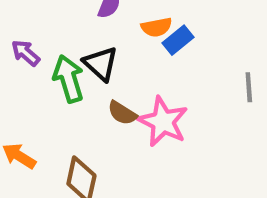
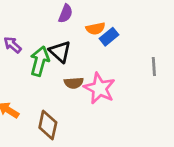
green arrow: (69, 79) -> (40, 61), turned 32
brown semicircle: (122, 113) -> (74, 83), turned -36

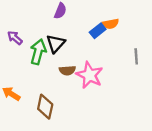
orange semicircle: (95, 29) -> (111, 24), moved
black triangle: (60, 52) -> (56, 44), turned 30

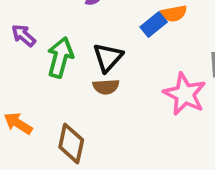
black triangle: (56, 44) -> (108, 57), moved
pink star: (90, 75) -> (185, 94), moved

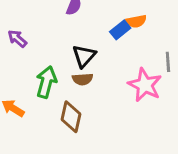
green arrow: (60, 57) -> (46, 82), moved
brown diamond: (71, 144) -> (71, 117), moved

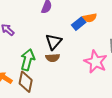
brown diamond: (71, 117) -> (26, 82), moved

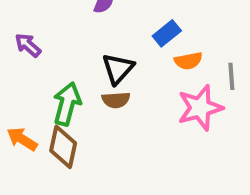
orange semicircle: (90, 18) -> (188, 61), moved
pink star: (96, 62) -> (200, 108), turned 30

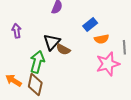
purple arrow: (28, 45) -> (17, 31), turned 40
black triangle: (118, 69) -> (52, 42), moved
brown semicircle: (116, 100) -> (63, 49), moved, turned 32

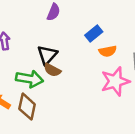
brown semicircle: (63, 49) -> (52, 70), moved
green arrow: (37, 62) -> (30, 79), turned 85

